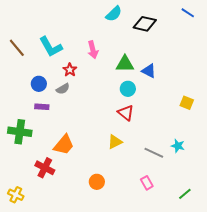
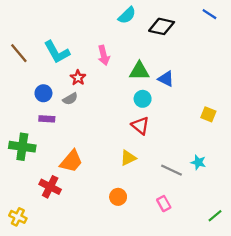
orange circle: (97, 182) -> (118, 197), moved
green line: (185, 194) -> (215, 216), moved

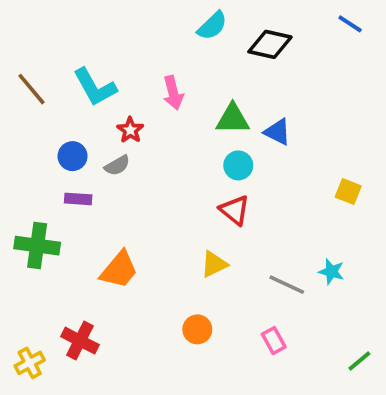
red cross: (50, 187) -> (80, 341), moved
yellow cross: (18, 217) -> (30, 363), turned 36

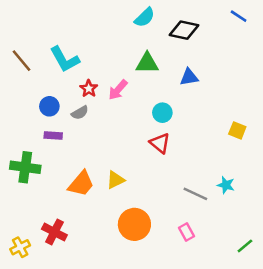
pink arrow: (173, 93) -> (118, 90), moved, turned 55
green triangle: (233, 119) -> (147, 63), moved
blue triangle: (277, 132) -> (189, 77), moved, turned -36
yellow triangle: (214, 264) -> (115, 180), moved
orange circle: (197, 329) -> (134, 224), size x1.6

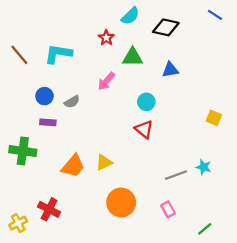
cyan L-shape: (65, 59) -> (58, 54), turned 128
red star: (89, 89) -> (106, 38), moved
gray line: (195, 194) -> (176, 175), turned -45
green line: (245, 246) -> (205, 229), moved

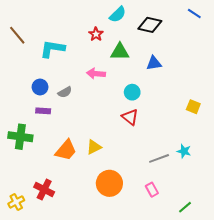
brown line: (19, 55) -> (17, 35), moved
pink arrow: (106, 81) -> (96, 74), turned 54

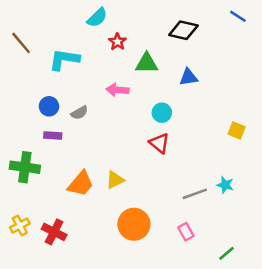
cyan semicircle: (118, 14) -> (97, 18), moved
yellow cross: (16, 202) -> (20, 226), moved

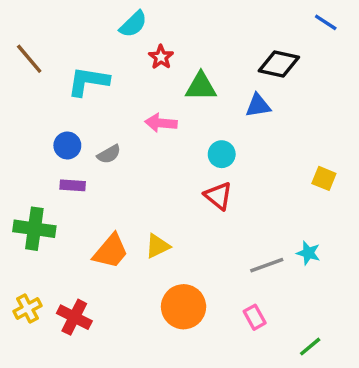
black diamond: (183, 30) -> (279, 64), moved

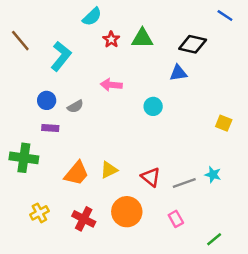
cyan L-shape: (88, 81) -> (61, 56), turned 120
green triangle: (201, 87) -> (142, 38), moved
red triangle: (218, 196) -> (151, 177), moved
yellow cross: (27, 308) -> (39, 213), moved
red cross: (74, 317) -> (84, 219), moved

